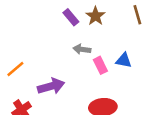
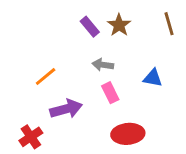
pink rectangle: (100, 65) -> (110, 93), moved
orange line: (15, 69) -> (46, 77), moved

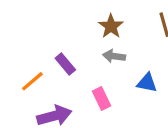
purple rectangle: (90, 27) -> (65, 64), moved
gray arrow: (103, 65) -> (114, 56), moved

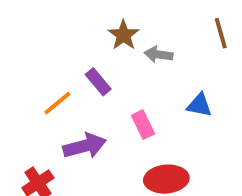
brown star: (111, 26) -> (124, 35), moved
gray arrow: (114, 56) -> (159, 54), moved

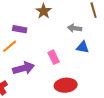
gray arrow: (159, 54) -> (75, 28), moved
purple rectangle: (98, 82) -> (20, 29), moved, turned -40

